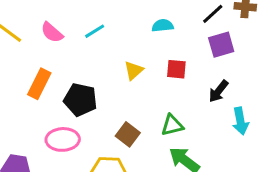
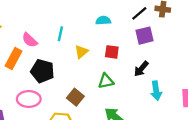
cyan line: (95, 31) -> (60, 34), moved, turned -48
pink semicircle: (52, 32) -> (30, 40), moved
green triangle: (172, 125) -> (106, 81), moved

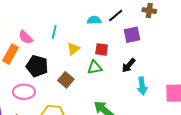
black line: (139, 13) -> (116, 16), moved
green triangle: (106, 81) -> (95, 67), moved
brown square: (75, 97) -> (66, 80), moved

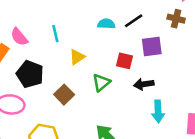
cyan line: (54, 32) -> (55, 34), turned -32
red square: (102, 49) -> (125, 61), moved
black arrow: (129, 65) -> (144, 84), turned 35
green triangle: (95, 67) -> (101, 83), turned -35

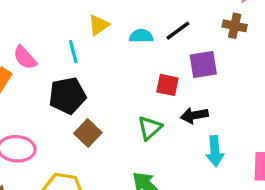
yellow triangle: (77, 57) -> (99, 25), moved
black pentagon: (30, 74) -> (67, 96), moved, turned -30
green triangle: (101, 83) -> (150, 128), moved

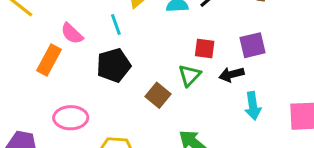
purple square: (203, 64) -> (253, 45), moved
green triangle: (150, 128) -> (190, 75), moved
brown square: (88, 133) -> (158, 95), moved

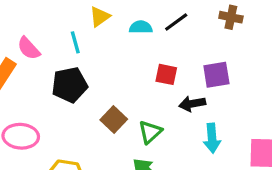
green triangle: (190, 75) -> (150, 132), moved

